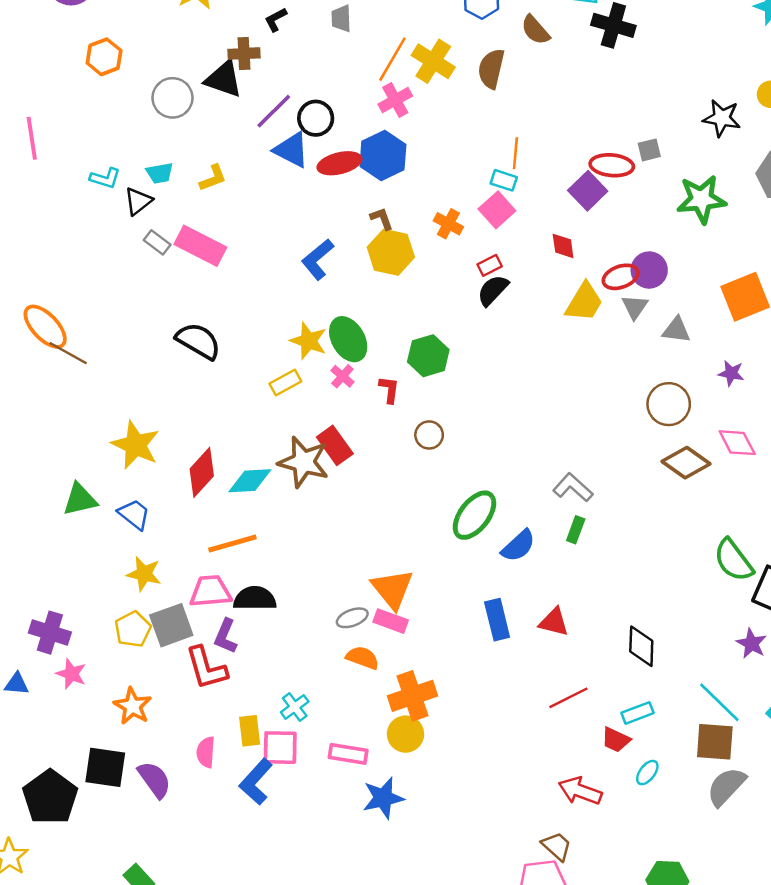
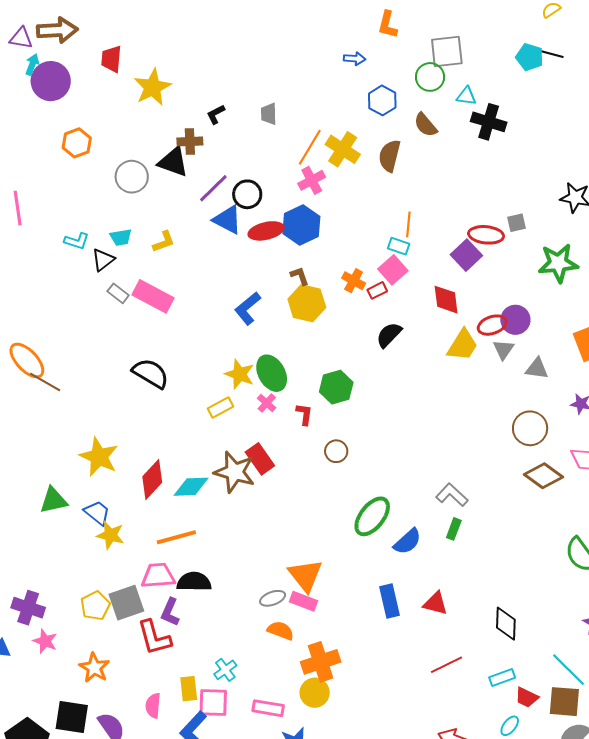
red diamond: (563, 246) -> (446, 300), size x1.4
red rectangle: (490, 265) -> (377, 290), moved
yellow star: (144, 574) -> (110, 535), moved
red trapezoid: (616, 740) -> (527, 697), moved

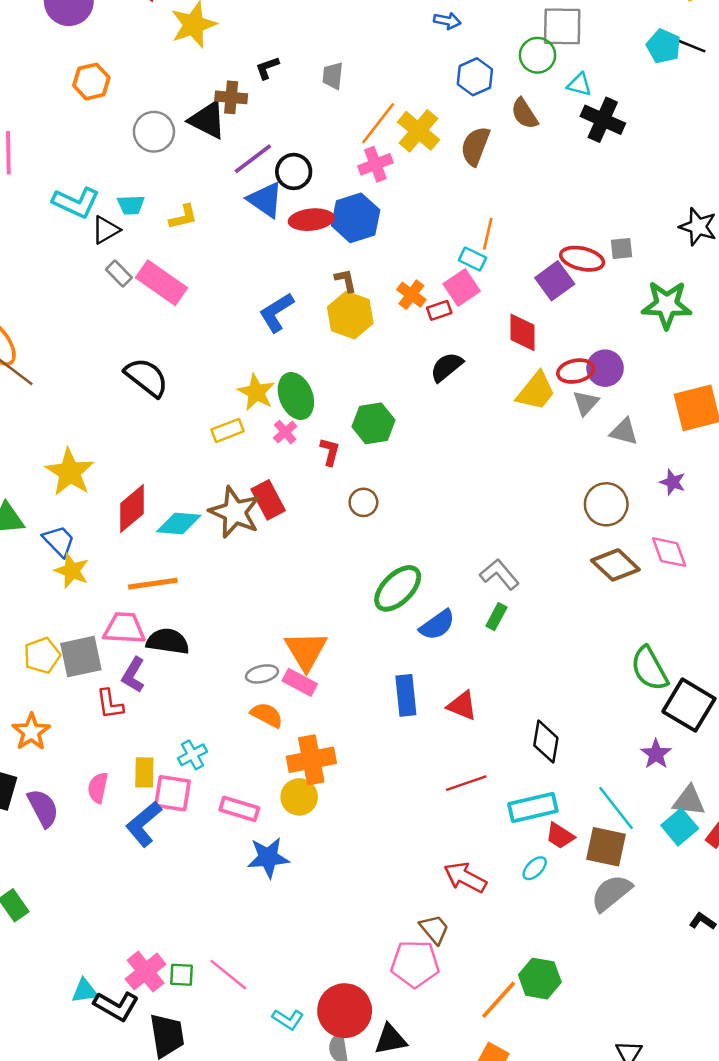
cyan L-shape: (77, 241) -> (76, 202), size x1.5
red L-shape: (154, 638) -> (110, 704), size x0.7
cyan rectangle: (502, 678) -> (533, 808), size x1.5

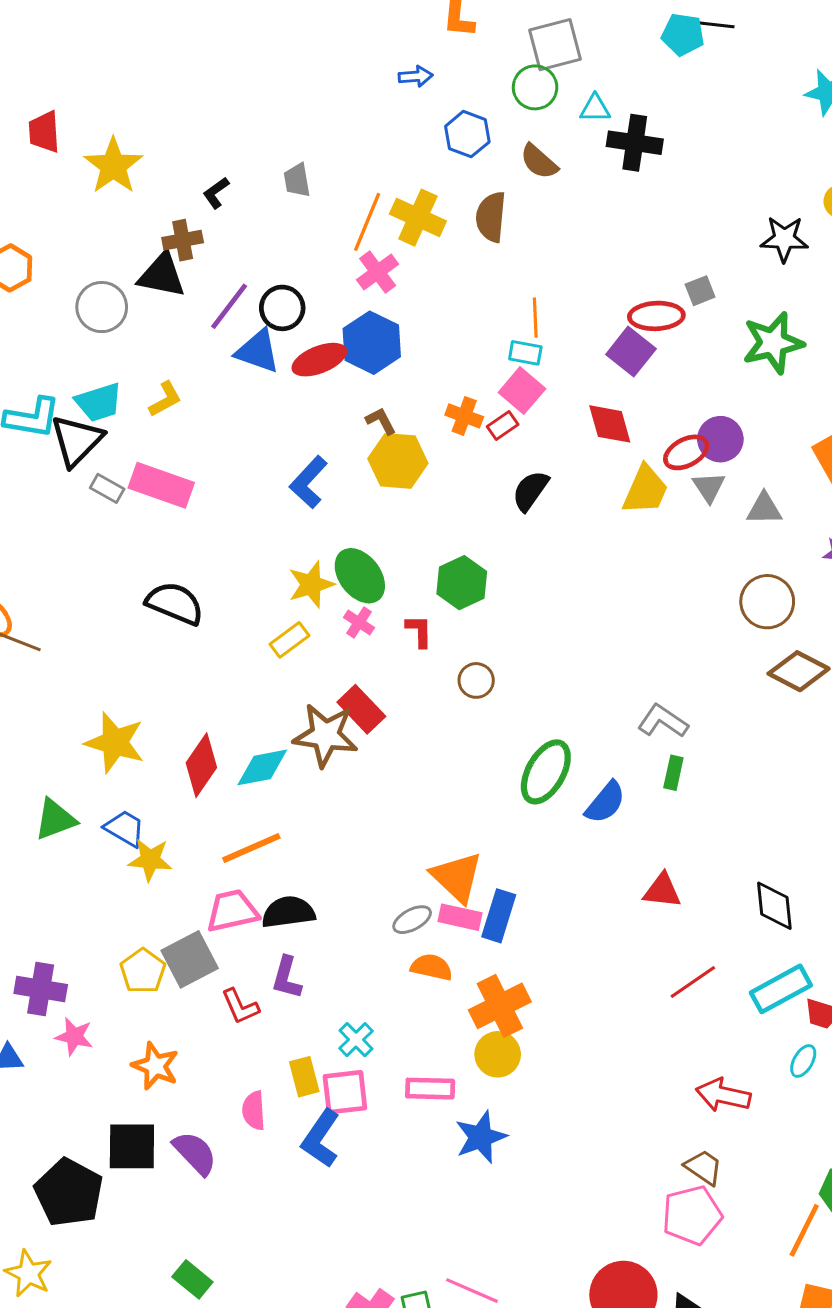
cyan trapezoid: (131, 205) -> (99, 402), size x1.4
black triangle: (106, 230) -> (77, 441), size x1.5
yellow star: (256, 392) -> (311, 584), turned -30
purple L-shape: (133, 675) -> (287, 978), moved
blue rectangle: (406, 695) -> (499, 916), moved, turned 39

